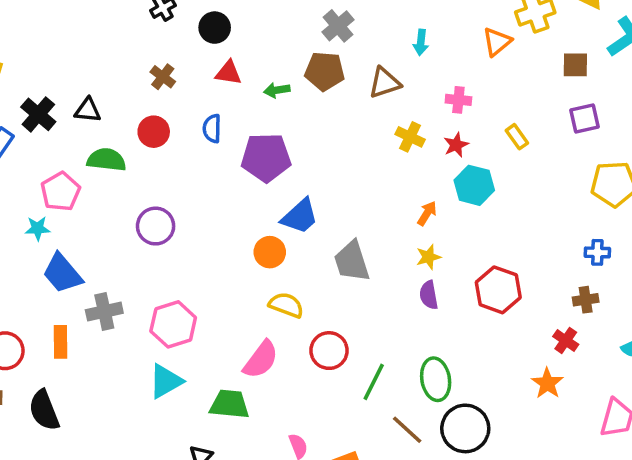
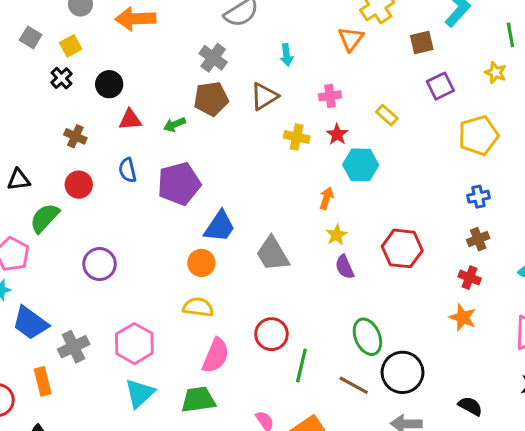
green semicircle: (106, 160) -> (45, 218), turned -40
yellow semicircle: (286, 305) -> (198, 307), moved
green line: (374, 382) -> (301, 366), moved

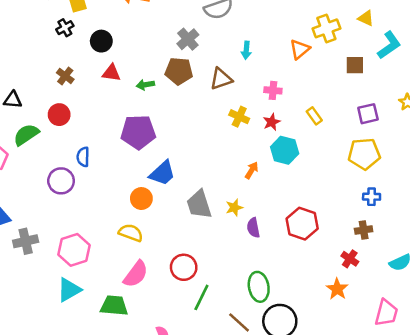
purple square: (440, 86) -> (368, 114), moved
yellow pentagon: (478, 135) -> (364, 154), moved
blue semicircle: (127, 170) -> (83, 157), moved
yellow star: (337, 235) -> (234, 208), moved

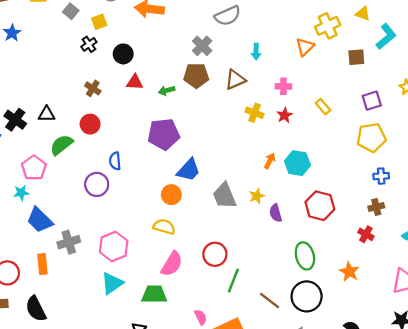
cyan hexagon: (285, 150) -> (297, 163), moved
green ellipse: (259, 287) -> (305, 256), moved
orange star: (337, 289) -> (349, 272), moved

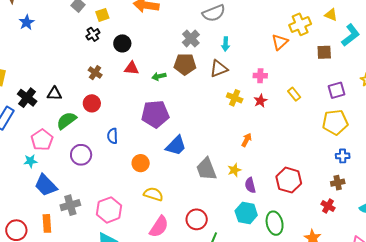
cyan arrow: (256, 52) -> (226, 44), moved
cyan hexagon: (297, 163) -> (246, 213), moved
purple circle: (97, 184) -> (81, 155), moved
orange circle: (171, 195) -> (141, 163), moved

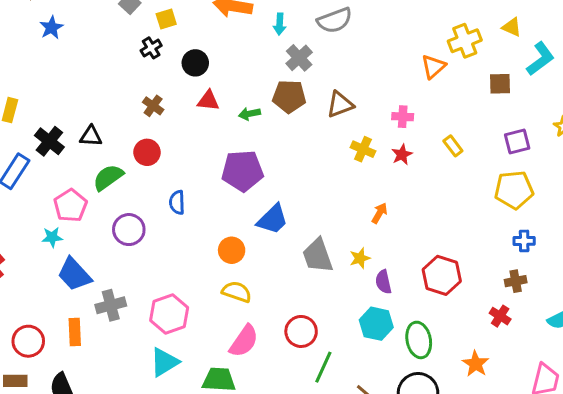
cyan arrow: (226, 44) -> (280, 24), moved
orange circle: (141, 163) -> (232, 250), moved

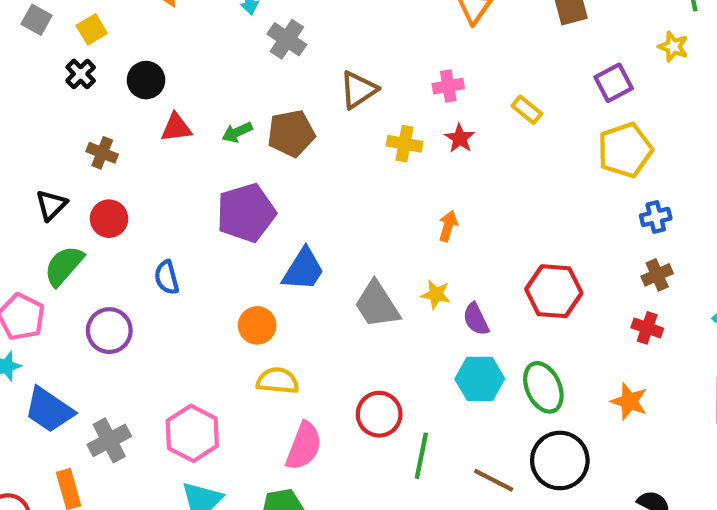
brown pentagon: (289, 96) -> (291, 133), moved
black triangle: (91, 136) -> (51, 205), moved, turned -35
yellow star: (360, 258) -> (436, 294), turned -30

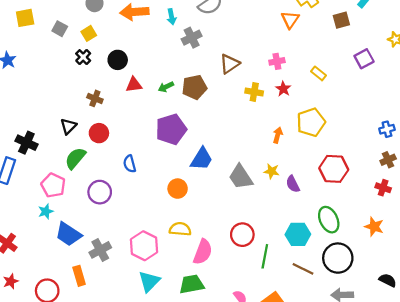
gray cross: (287, 39) -> (192, 38), turned 30
yellow pentagon: (625, 150) -> (311, 122), moved
cyan hexagon: (480, 379) -> (298, 234), moved
yellow semicircle: (278, 381) -> (180, 229), moved

